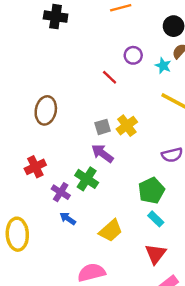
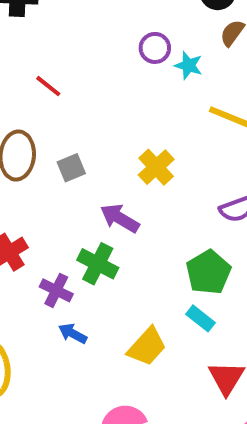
cyan star: (163, 66) -> (189, 65), moved
red line: (110, 77) -> (48, 86), moved
gray square: (103, 127) -> (71, 168), moved
cyan rectangle: (156, 219) -> (201, 318), moved

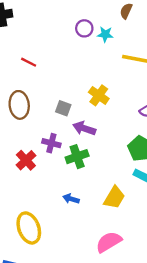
gray square: (71, 168) -> (63, 108), moved, turned -35
green cross: (98, 264) -> (77, 157), turned -35
purple cross: (56, 290) -> (51, 143), moved

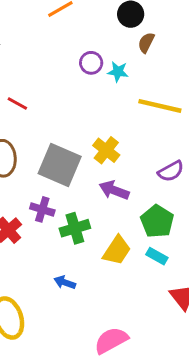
gray square: (63, 108) -> (60, 165), size x2.0
purple arrow: (84, 128) -> (114, 190), moved
yellow trapezoid: (114, 198) -> (117, 250), moved

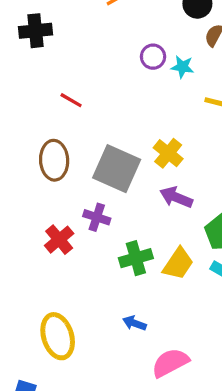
green cross: (75, 228) -> (136, 258), moved
blue arrow: (65, 282) -> (134, 323), moved

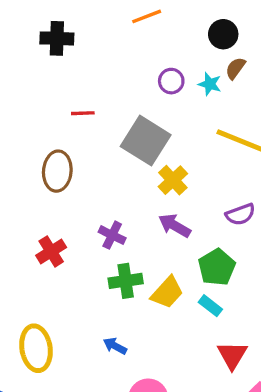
cyan star: (182, 67) -> (210, 84), moved
red line: (71, 100) -> (83, 113), turned -40
gray square: (117, 169) -> (146, 141), moved
purple cross: (97, 217) -> (112, 235), moved

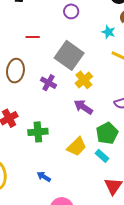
purple circle: (171, 81) -> (71, 11), moved
cyan star: (210, 84) -> (108, 32), moved
purple cross: (112, 235) -> (48, 83), moved
green cross: (126, 281) -> (38, 132), moved

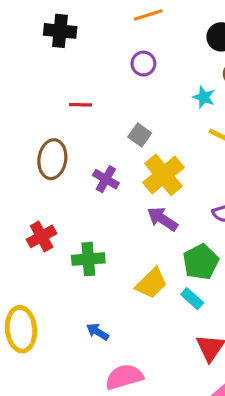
gray square: (69, 55) -> (140, 135), size x0.5
yellow cross: (84, 80) -> (164, 175), size x1.4

